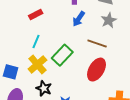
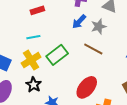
gray star: (109, 20) -> (99, 26), moved
cyan line: (36, 41) -> (33, 37), turned 48
red ellipse: (97, 70) -> (87, 87), moved

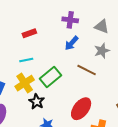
gray star: (99, 26) -> (102, 51), moved
black star: (34, 85) -> (37, 102), moved

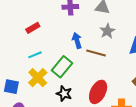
blue arrow: (72, 43) -> (77, 40), moved, turned 133
black star: (37, 102) -> (64, 94), moved

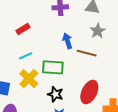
green rectangle: (62, 67) -> (53, 67), turned 55

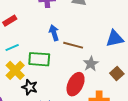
gray star: (98, 31) -> (91, 64), moved
black star: (55, 94) -> (30, 87), moved

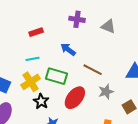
blue arrow: (54, 33) -> (68, 49), moved, turned -49
red ellipse: (76, 84) -> (75, 98), moved

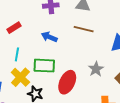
cyan line: (33, 59) -> (17, 54), turned -56
brown line: (93, 70) -> (84, 29), moved

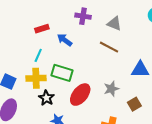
blue arrow: (49, 37) -> (65, 40), moved
yellow cross: (20, 77) -> (36, 78), turned 30

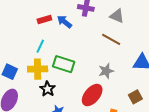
blue arrow: (65, 40) -> (64, 22), moved
gray star: (111, 89) -> (106, 71), moved
red ellipse: (80, 95) -> (92, 95), moved

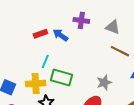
brown line: (111, 39) -> (120, 51), moved
cyan line: (40, 46) -> (45, 61), moved

